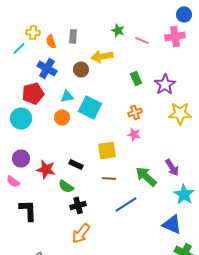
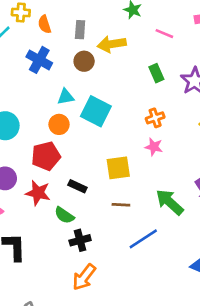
gray rectangle: (73, 36) -> (80, 30), moved
pink line: (142, 40) -> (164, 34), moved
red pentagon: (33, 93) -> (46, 156), moved

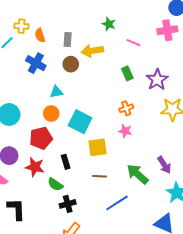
cyan square: (96, 111) -> (80, 122), moved
black rectangle: (77, 186) -> (66, 162), turned 48

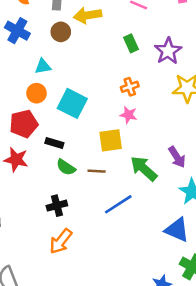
yellow square: (97, 147) -> (111, 140), moved
black rectangle: (66, 162) -> (54, 143), moved, turned -56
green semicircle: (55, 184) -> (66, 167), moved

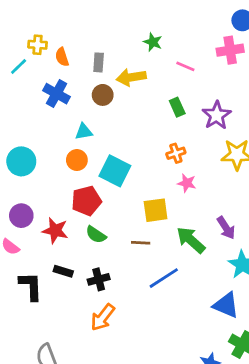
pink star: (128, 115) -> (187, 183), moved
red pentagon: (24, 124) -> (86, 201), moved
black rectangle: (54, 143) -> (63, 271), moved
green semicircle: (66, 167) -> (96, 235), moved

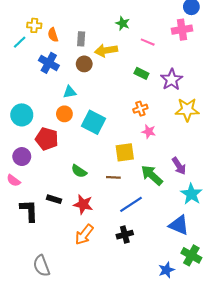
green rectangle: (177, 107) -> (141, 73), turned -40
red pentagon: (86, 201) -> (47, 139), moved, turned 30
red star: (55, 231) -> (83, 204), moved
black cross: (99, 279) -> (125, 235), moved

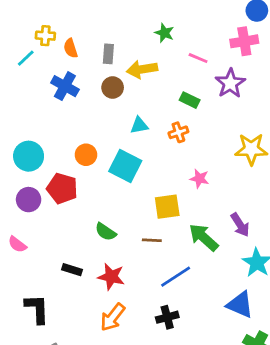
purple star: (172, 80) -> (230, 83), moved
cyan triangle: (70, 92) -> (139, 125), moved
orange cross: (140, 109) -> (178, 132), moved
purple circle: (22, 157) -> (29, 200), moved
black L-shape: (29, 211) -> (37, 309), moved

